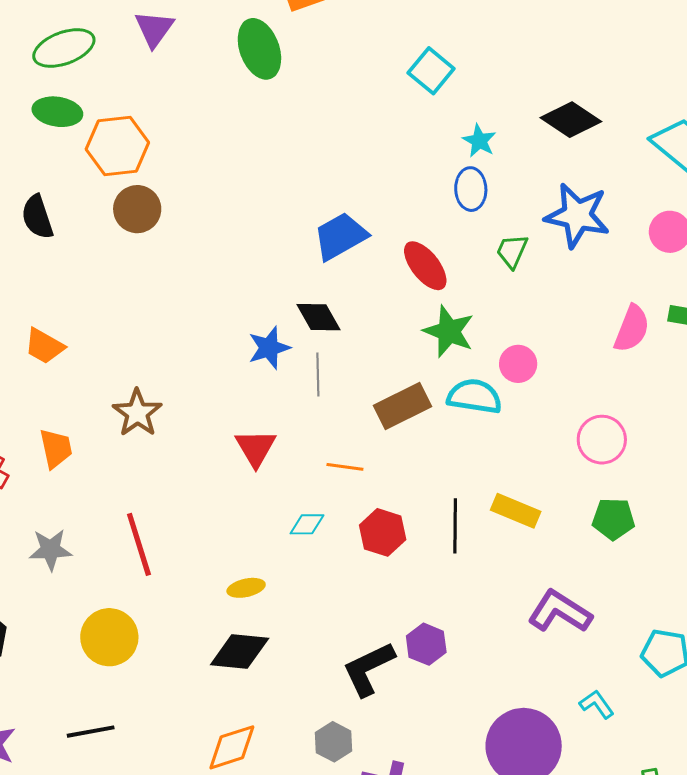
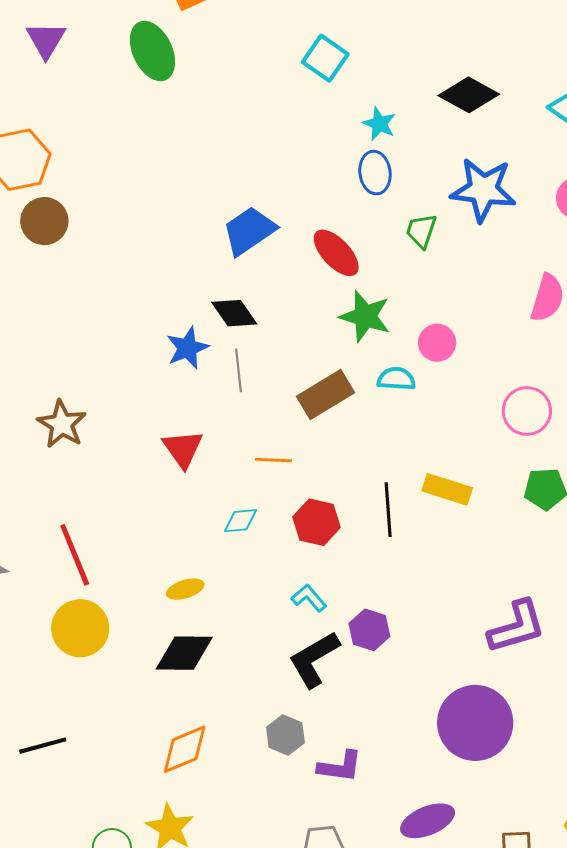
cyan semicircle: (474, 396) -> (396, 379), size x0.7
purple L-shape: (560, 612) -> (517, 627), moved, turned 136
yellow circle: (109, 637) -> (80, 628), moved
cyan L-shape: (597, 704) -> (309, 598), moved

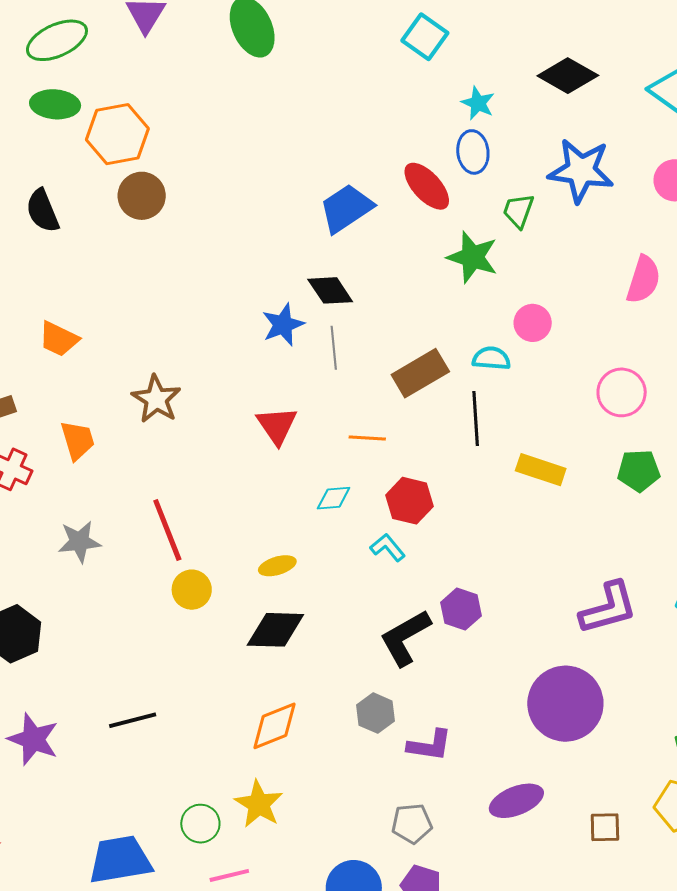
red ellipse: (336, 253) -> (427, 186), moved
green star: (365, 316) -> (473, 257), moved
black line: (388, 510) -> (476, 419), moved
cyan L-shape: (309, 598) -> (388, 547), moved
yellow circle: (80, 628) -> (192, 590), moved, size x0.7

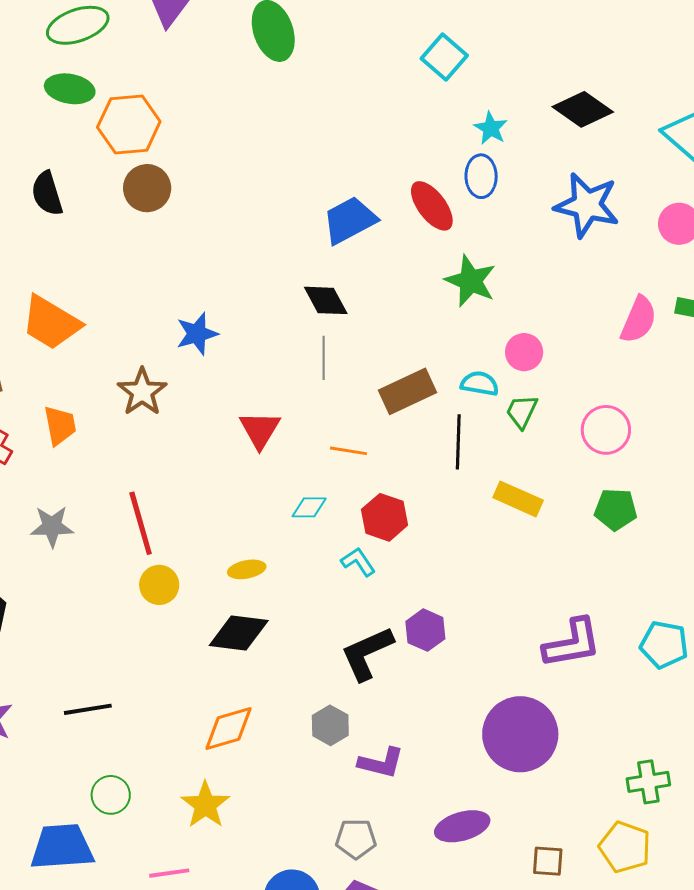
green trapezoid: (518, 211) -> (522, 411), moved
blue star: (283, 325) -> (197, 334), moved
orange trapezoid: (59, 339) -> (51, 323), size x1.5
green circle: (200, 824) -> (111, 795), moved

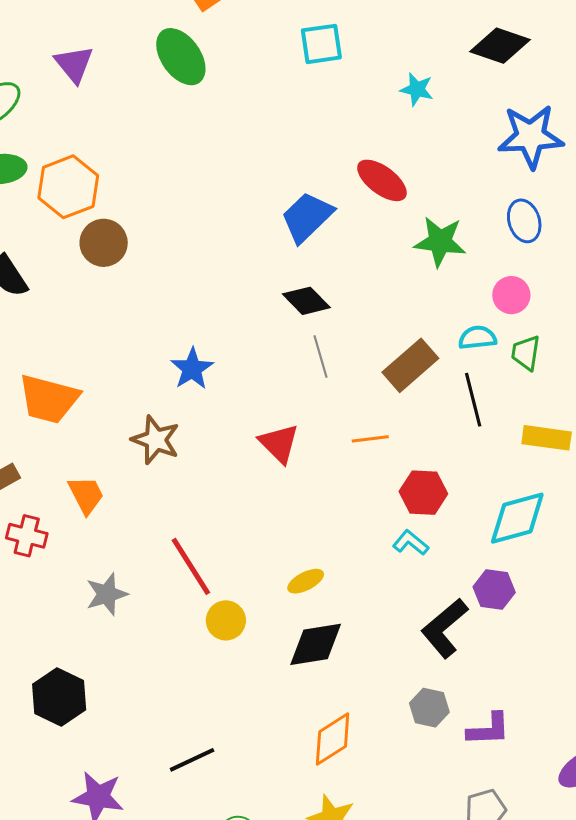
cyan square: (444, 57) -> (321, 44), moved, turned -33
blue ellipse: (481, 176) -> (524, 221), moved
cyan diamond: (309, 507) -> (517, 518), moved, size x1.8

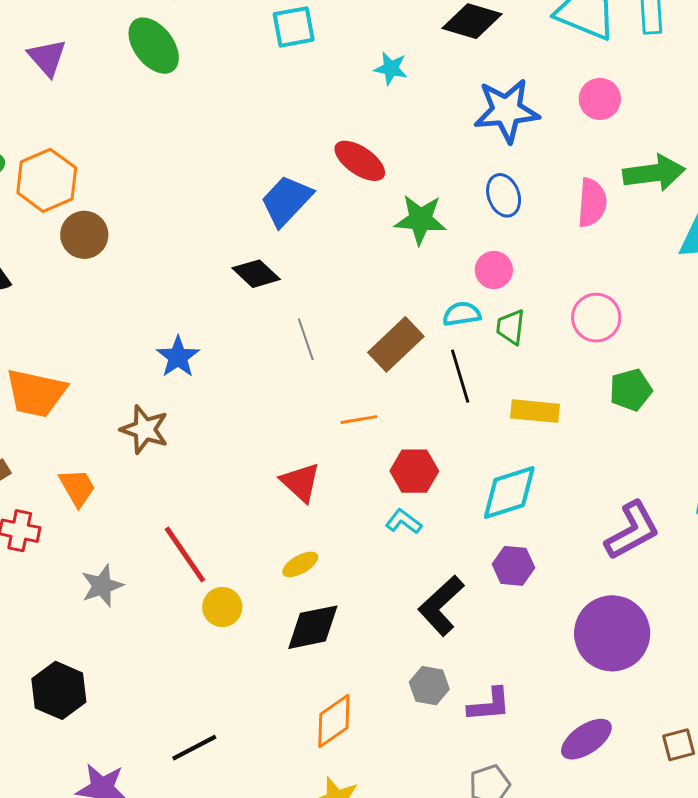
black diamond: (306, 301) -> (256, 274), moved
red triangle: (279, 443) -> (301, 482), moved
purple hexagon: (494, 590) -> (513, 566), moved

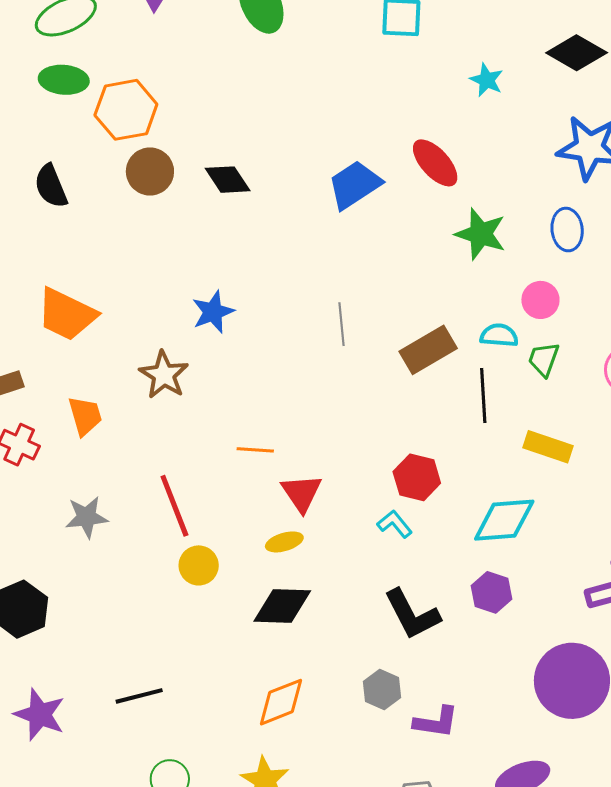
black diamond: (256, 274) -> (228, 180), moved
orange line: (359, 420) -> (255, 450), moved
red triangle: (301, 482) -> (302, 493), moved
black L-shape: (441, 605) -> (412, 614), turned -88

